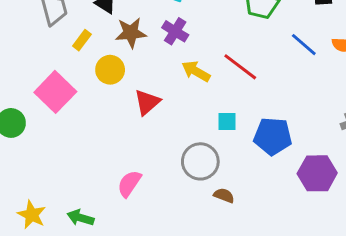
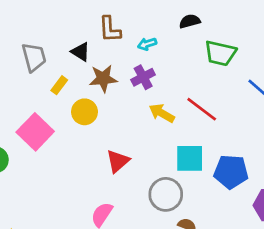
purple cross: (175, 31) -> (143, 77), turned 30
red triangle: (147, 102) -> (118, 161), moved
cyan square: (227, 122) -> (190, 158), size x1.6

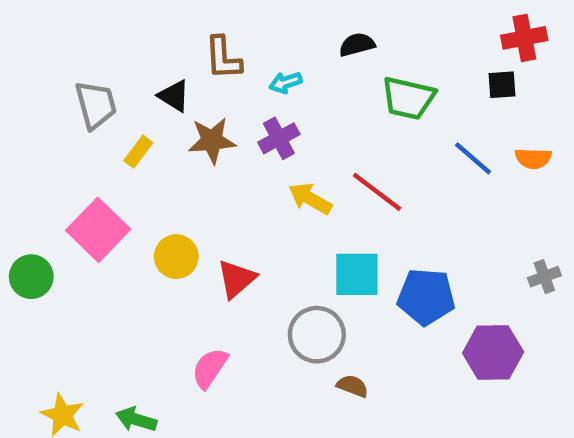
yellow circle: (85, 112) -> (176, 257), moved

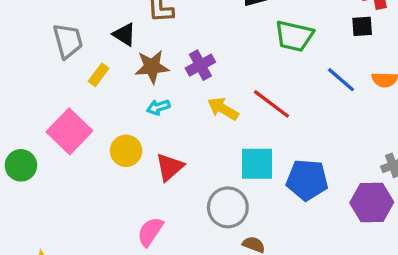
cyan arrow: (286, 83) -> (158, 107), moved
purple hexagon: (493, 353) -> (372, 203), moved

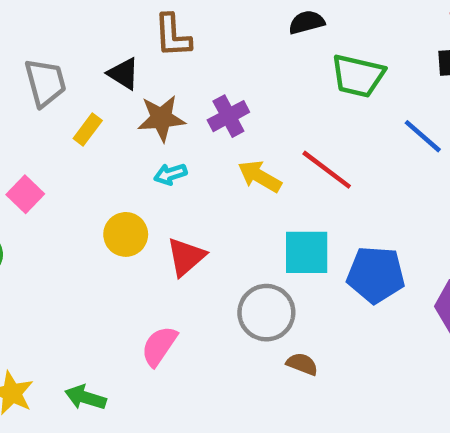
pink square: (69, 131) -> (25, 194), moved, size x0.6

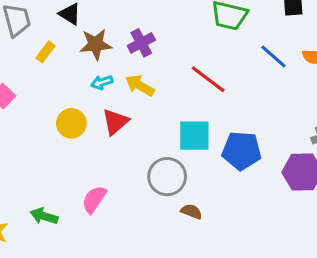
yellow arrow: (260, 176) -> (140, 85), moved
red triangle: (186, 257) -> (115, 122), moved
green arrow: (85, 397) -> (44, 216), moved

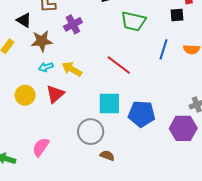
purple cross: (141, 43) -> (73, 24), moved
blue line: (273, 57) -> (163, 49), turned 66

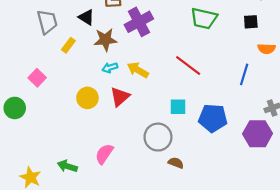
black square: (177, 15) -> (251, 22), moved
purple cross: (73, 24) -> (139, 22), size x1.4
blue line: (163, 49) -> (244, 74), moved
cyan square: (109, 103) -> (178, 107), size x0.7

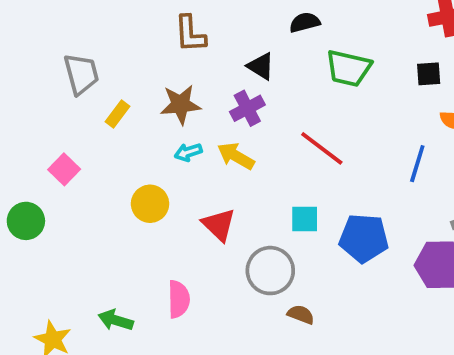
black triangle: (86, 17) -> (261, 66), moved
purple cross: (139, 22) -> (247, 108), moved, size x0.7
red triangle: (120, 97) -> (219, 225), moved, turned -35
pink semicircle: (104, 154) -> (179, 299), turned 145

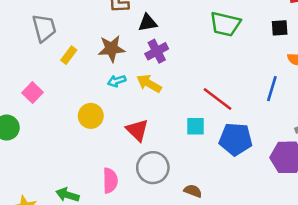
black triangle: (261, 66) -> (148, 23), moved, turned -42
red line: (322, 148) -> (217, 99), moved
gray circle: (270, 271) -> (153, 168), moved

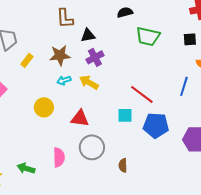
red triangle: (137, 130) -> (80, 118), turned -36
brown semicircle: (193, 191) -> (123, 165), turned -112

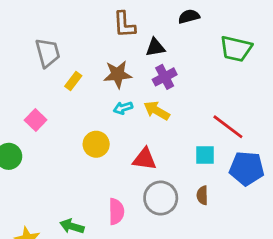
black semicircle: (125, 12) -> (189, 16), moved
brown semicircle: (123, 165) -> (202, 195), moved

